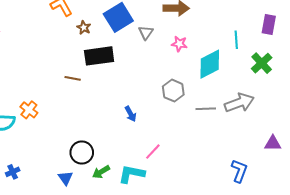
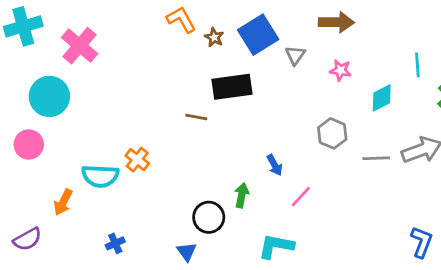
brown star: (84, 28) -> (214, 37), moved
cyan diamond: (210, 64) -> (382, 98), size x0.7
pink line: (153, 152) -> (301, 197), moved
green arrow: (101, 172) -> (242, 195), moved, turned 132

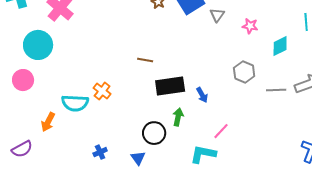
black rectangle: (232, 87) -> (170, 86), moved
pink line: (301, 197) -> (221, 131), moved
blue cross: (115, 243) -> (100, 152), moved

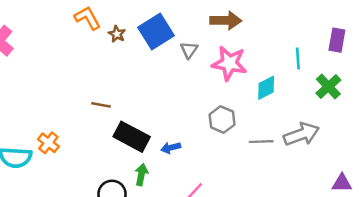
pink star: (250, 26) -> (229, 63), size x1.8
black rectangle: (170, 86) -> (132, 137), turned 36
blue arrow: (202, 95) -> (171, 148), turned 105

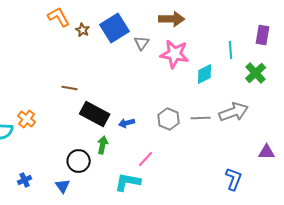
gray hexagon: (222, 120) -> (169, 119), moved

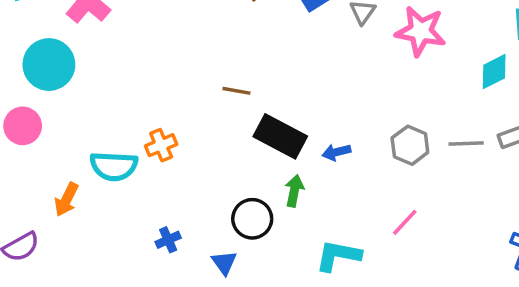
cyan diamond: (205, 74) -> (494, 72), moved
orange cross: (27, 119) -> (161, 145), turned 30
pink line: (146, 159) -> (405, 222), moved
blue cross: (25, 180) -> (168, 240), moved

